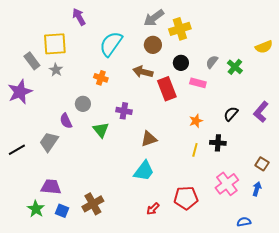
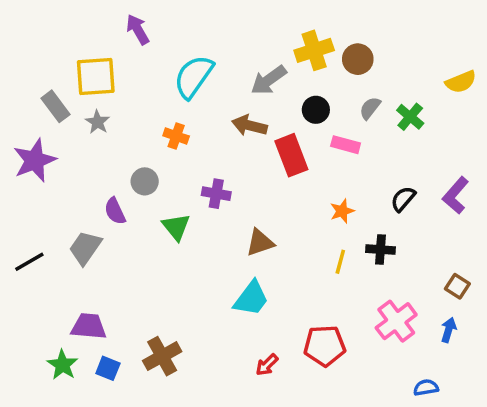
gray arrow: (154, 18) -> (269, 80), moved
brown circle: (153, 45) -> (358, 59), moved

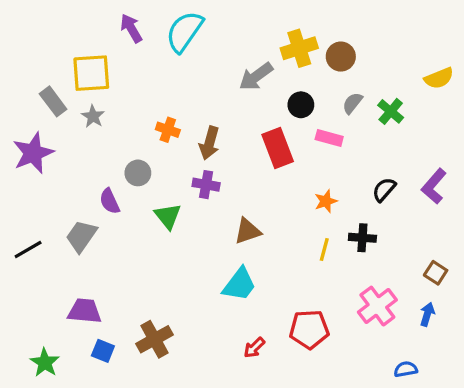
cyan semicircle: (194, 77) -> (184, 32), moved
brown arrow: (249, 126) -> (209, 143), moved, turned -88
green star: (63, 365) -> (45, 363), moved

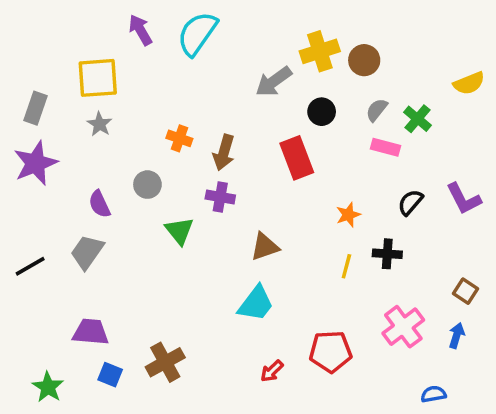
gray rectangle: (53, 101) -> (36, 108), moved, turned 56
pink rectangle: (329, 138) -> (386, 147), moved
purple L-shape: (434, 186) -> (464, 199), turned -68
purple semicircle: (110, 201) -> (99, 204), moved

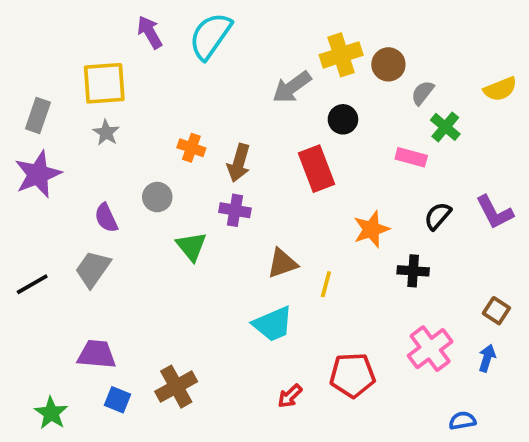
gray semicircle: (377, 110) -> (423, 93), moved
orange star: (348, 215) -> (371, 229), size x1.4
yellow line: (346, 266) -> (326, 284), moved
cyan trapezoid: (256, 304) -> (273, 324), turned 30

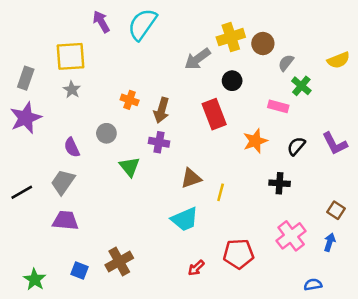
orange star: (371, 229) -> (255, 141), moved
purple trapezoid: (97, 354) -> (65, 220), moved

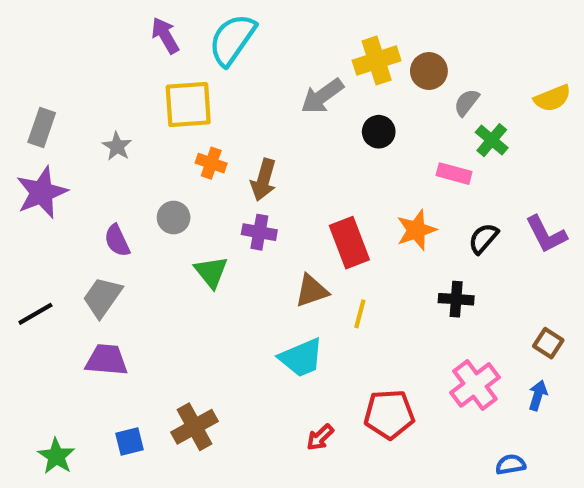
yellow square: (71, 56) -> (188, 104), moved
red rectangle: (214, 114) -> (349, 243), moved
blue square: (79, 270) -> (130, 441), turned -36

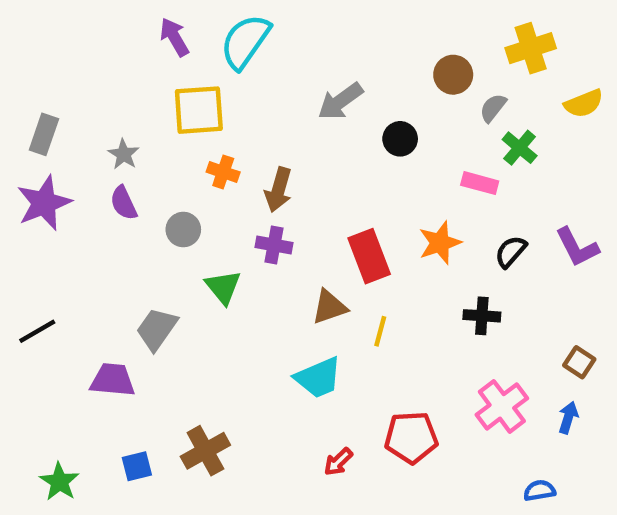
yellow cross: (377, 61) -> (531, 48), moved
purple semicircle: (117, 241) -> (124, 203), moved
gray trapezoid: (102, 297) -> (157, 329), moved

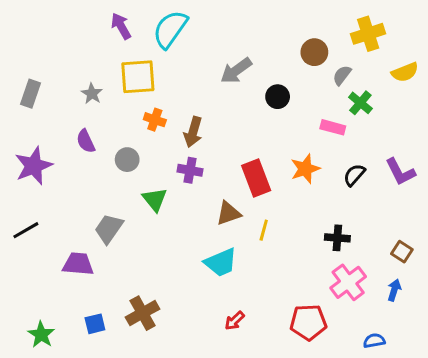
gray star: (124, 154) -> (92, 94), moved
purple star: (44, 203) -> (34, 166), moved
black cross: (482, 316) -> (337, 238), moved
red pentagon: (411, 437) -> (308, 322), moved

